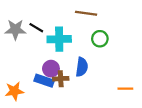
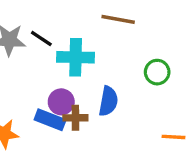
green circle: (100, 39) -> (157, 72), moved

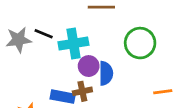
green circle: (157, 72) -> (140, 43), size x1.5
purple circle: (61, 102) -> (89, 66), moved

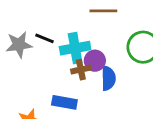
purple circle: (89, 66) -> (95, 61), moved
brown cross: (82, 91) -> (81, 70), moved

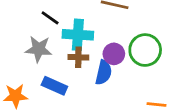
gray star: (19, 45) -> (38, 49), moved
purple circle: (95, 61) -> (114, 54), moved

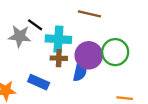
gray star: (38, 49) -> (20, 36), moved
purple circle: (114, 54) -> (89, 55), size x1.5

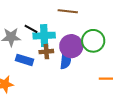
black line: (35, 25) -> (31, 29), moved
blue rectangle: (39, 82) -> (24, 60), moved

